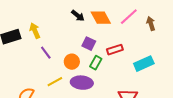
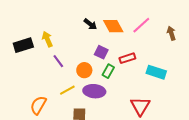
brown arrow: (151, 24) -> (171, 33), moved
cyan rectangle: (144, 64) -> (156, 72), turned 42

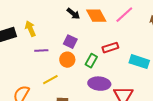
purple square: (101, 52) -> (70, 42), moved
purple line: (58, 61) -> (41, 51), turned -56
purple ellipse: (94, 91) -> (99, 84), moved

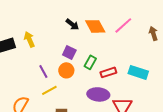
red rectangle: (110, 48) -> (108, 72), moved
purple line: (41, 51) -> (43, 71), moved, turned 64
green rectangle: (91, 61) -> (90, 62), moved

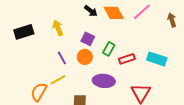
yellow arrow: (29, 39) -> (58, 28), moved
yellow line: (49, 90) -> (58, 80), moved
purple ellipse: (98, 94) -> (104, 81), moved

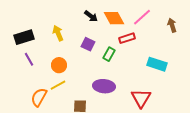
orange circle: (85, 57) -> (59, 65), moved
purple line: (62, 58) -> (29, 59), moved
red rectangle: (127, 59) -> (127, 38), moved

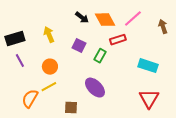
purple ellipse: (104, 86) -> (95, 88), turned 40
red triangle: (141, 98) -> (149, 99), moved

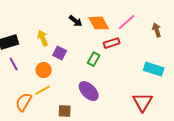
purple square: (79, 46) -> (60, 53), moved
cyan rectangle: (148, 66) -> (154, 69), moved

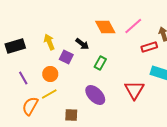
black arrow: (76, 21) -> (82, 44), moved
red rectangle: (112, 43) -> (149, 47), moved
purple line: (14, 64) -> (23, 78), moved
red triangle: (143, 102) -> (134, 90), moved

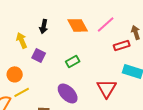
black arrow: (82, 44) -> (44, 26), moved, turned 64
green rectangle: (100, 63) -> (73, 61), turned 32
orange circle: (50, 74) -> (15, 74), moved

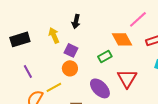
orange diamond: (78, 25) -> (122, 39), moved
orange circle: (15, 74) -> (70, 68), moved
red triangle: (107, 88) -> (127, 78), moved

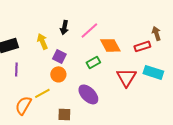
pink line: (138, 19) -> (89, 30), moved
purple line: (28, 71) -> (16, 69), moved, turned 32
red triangle: (127, 78) -> (126, 77), moved

